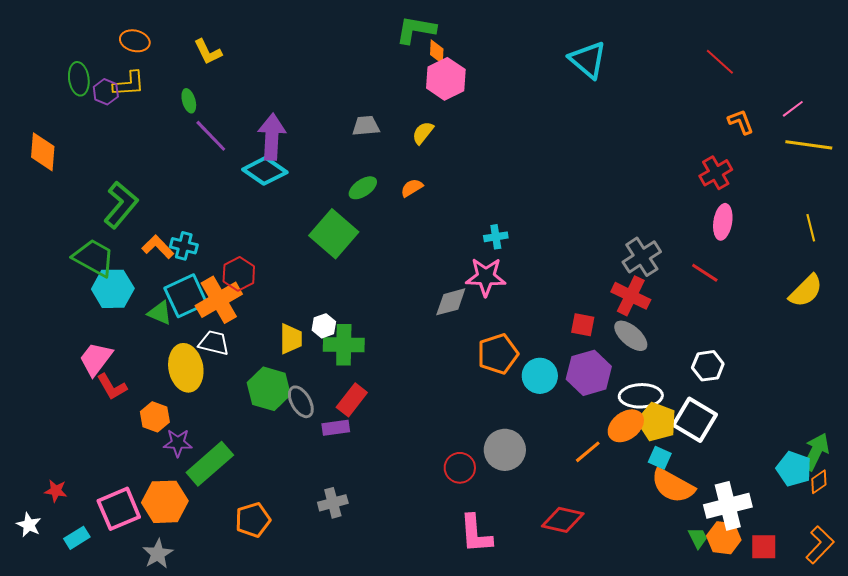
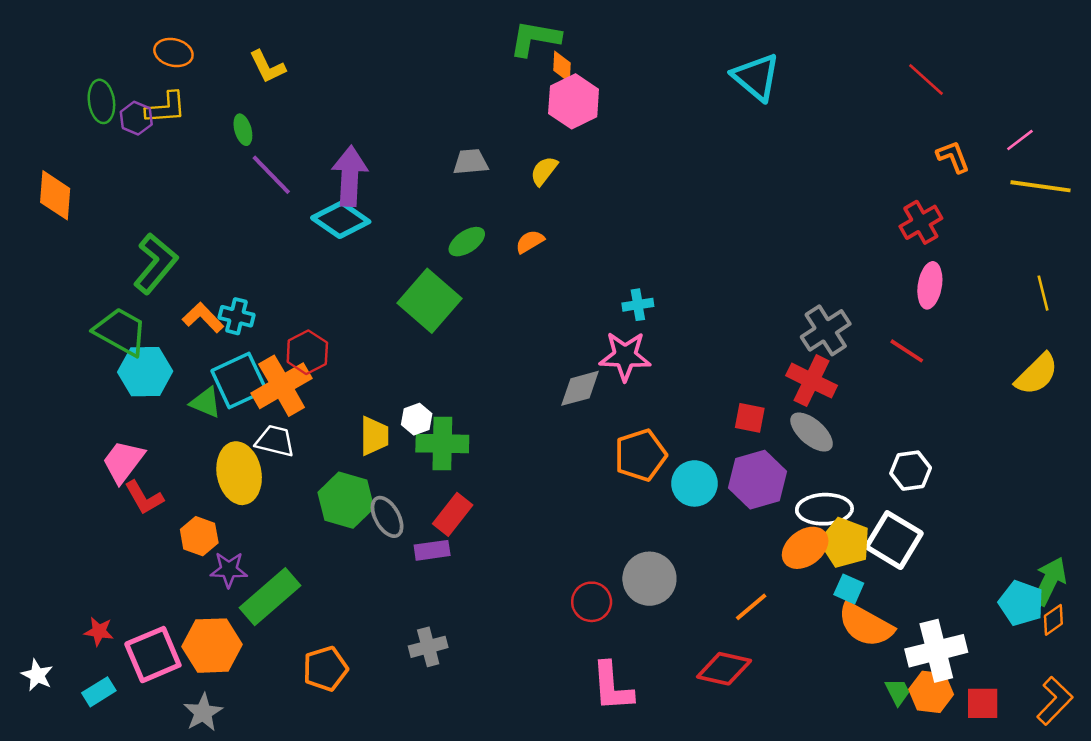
orange line: (588, 452) -> (751, 607), moved
red star: (56, 491) -> (99, 631), moved

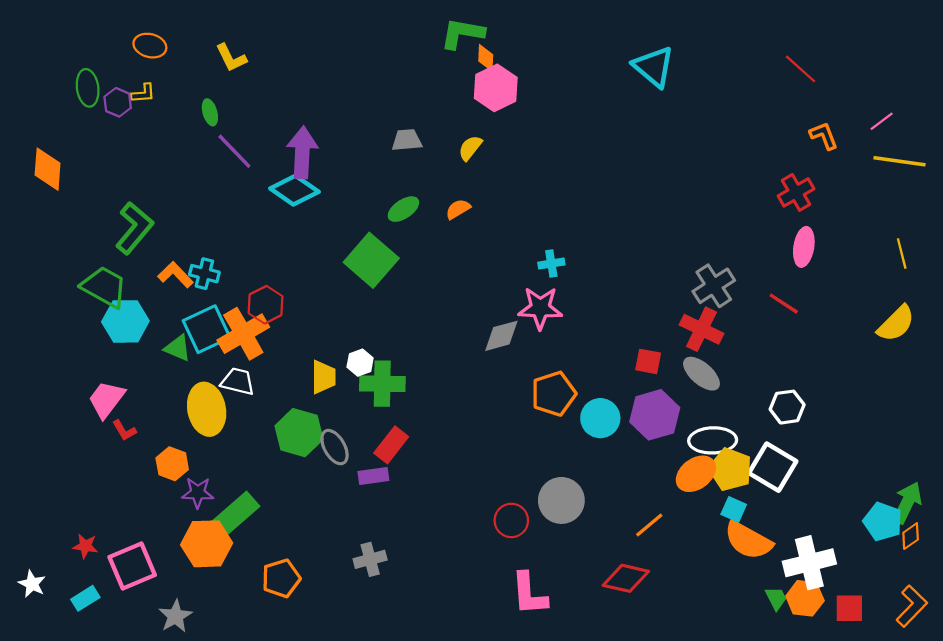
yellow L-shape: (166, 108) -> (143, 93), size x0.7
red L-shape: (144, 498) -> (124, 430), size x0.7
orange hexagon: (212, 646) -> (207, 544), moved

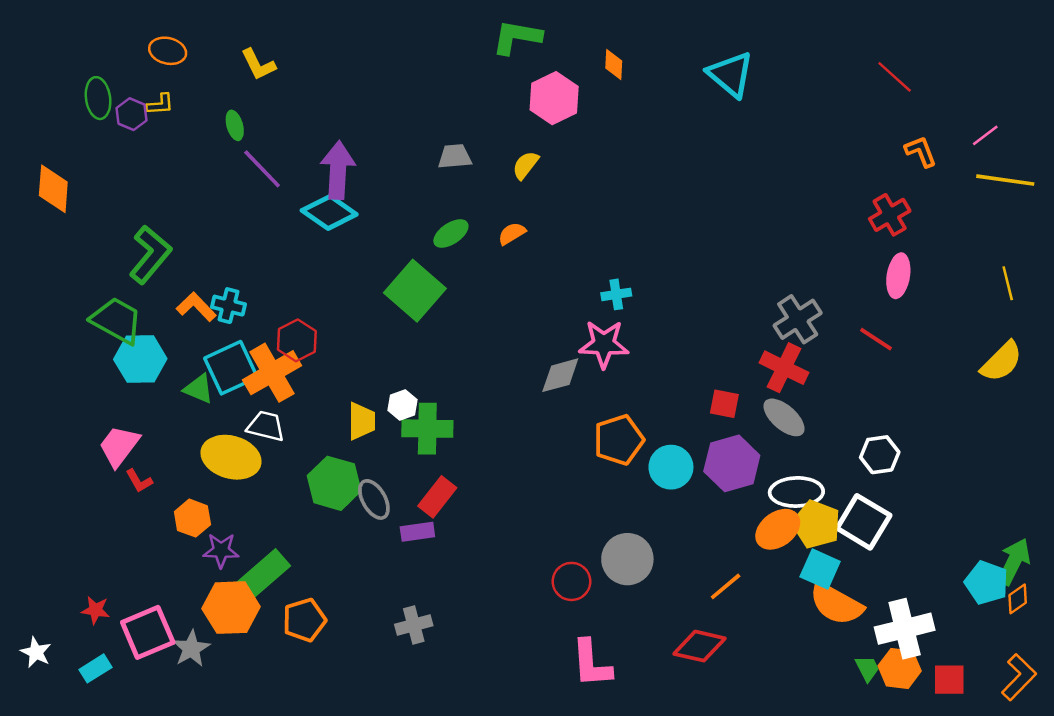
orange diamond: (486, 58) -> (614, 64), moved
yellow ellipse: (207, 409) -> (231, 457), turned -63
cyan square: (734, 509) -> (820, 569), size x1.4
orange pentagon: (281, 578) -> (304, 620), moved
gray star: (175, 616) -> (191, 649), moved

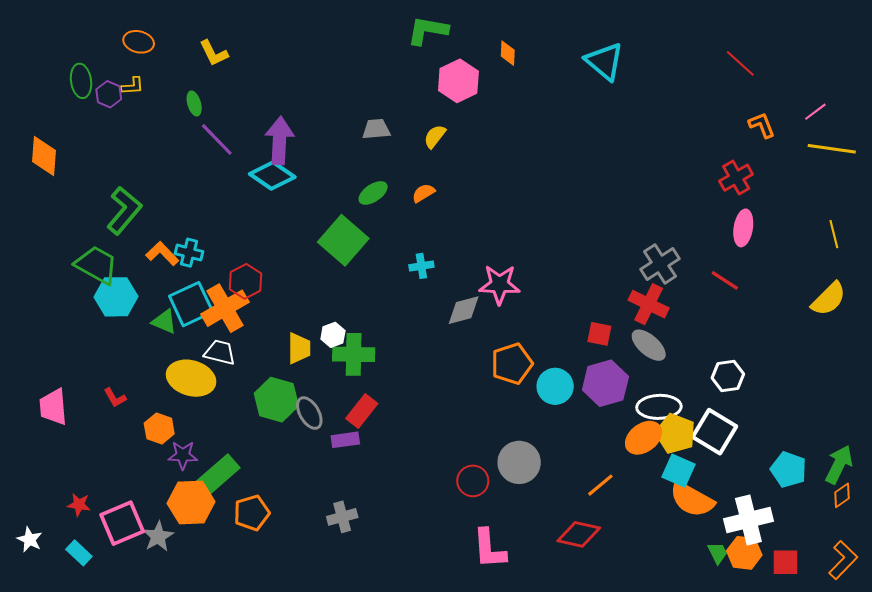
cyan cross: (616, 294) -> (421, 266), moved
pink trapezoid: (119, 446) -> (53, 407), moved, turned -42
cyan pentagon: (987, 583) -> (789, 470), moved
cyan rectangle: (96, 668) -> (79, 553), turned 75

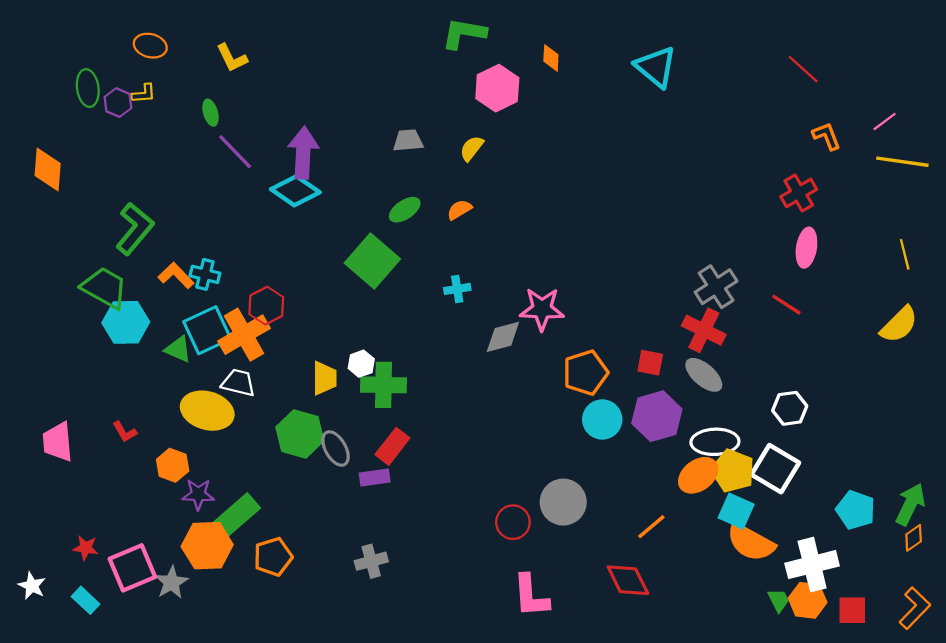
orange pentagon: (512, 364) -> (586, 373), moved
red diamond: (579, 534) -> (628, 580), turned 51

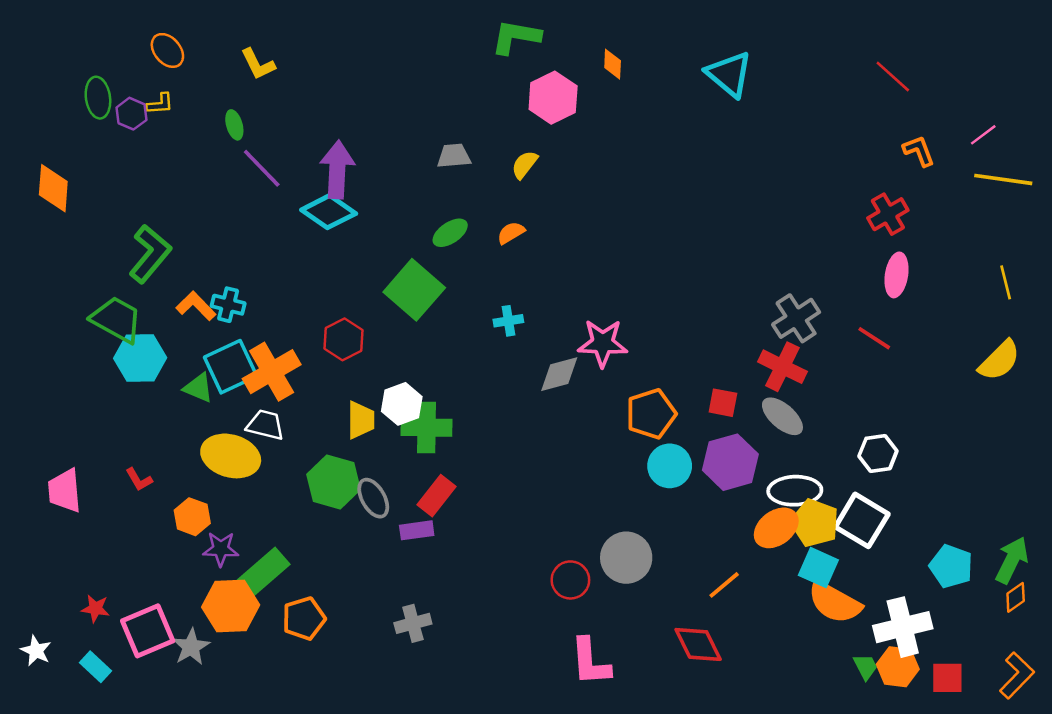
orange ellipse: (150, 46) -> (167, 50), turned 36
red hexagon: (266, 306) -> (343, 339), moved
white hexagon: (361, 364) -> (402, 404), size x1.4

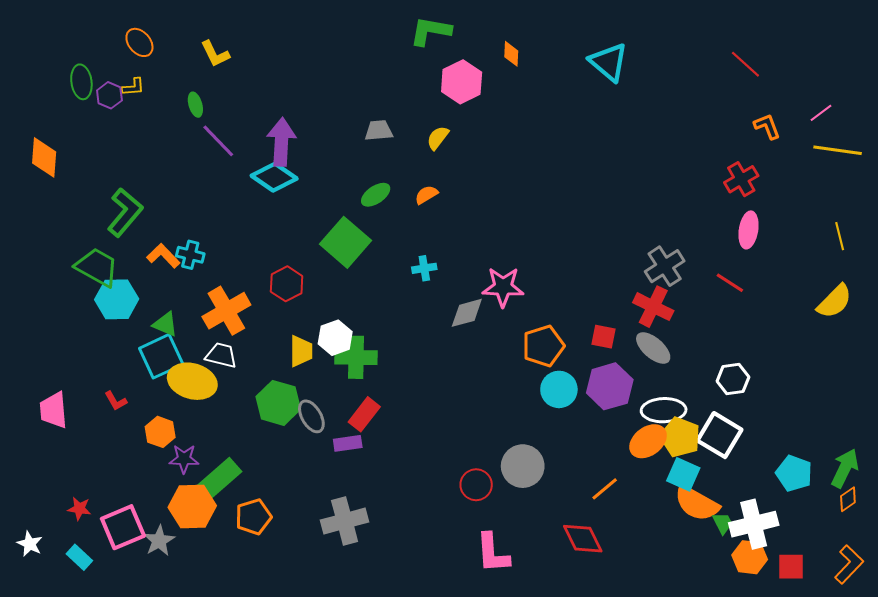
cyan square: (231, 367) -> (161, 356), moved
gray cross: (413, 623) -> (345, 521), size x1.5
green trapezoid: (866, 667) -> (723, 523), moved

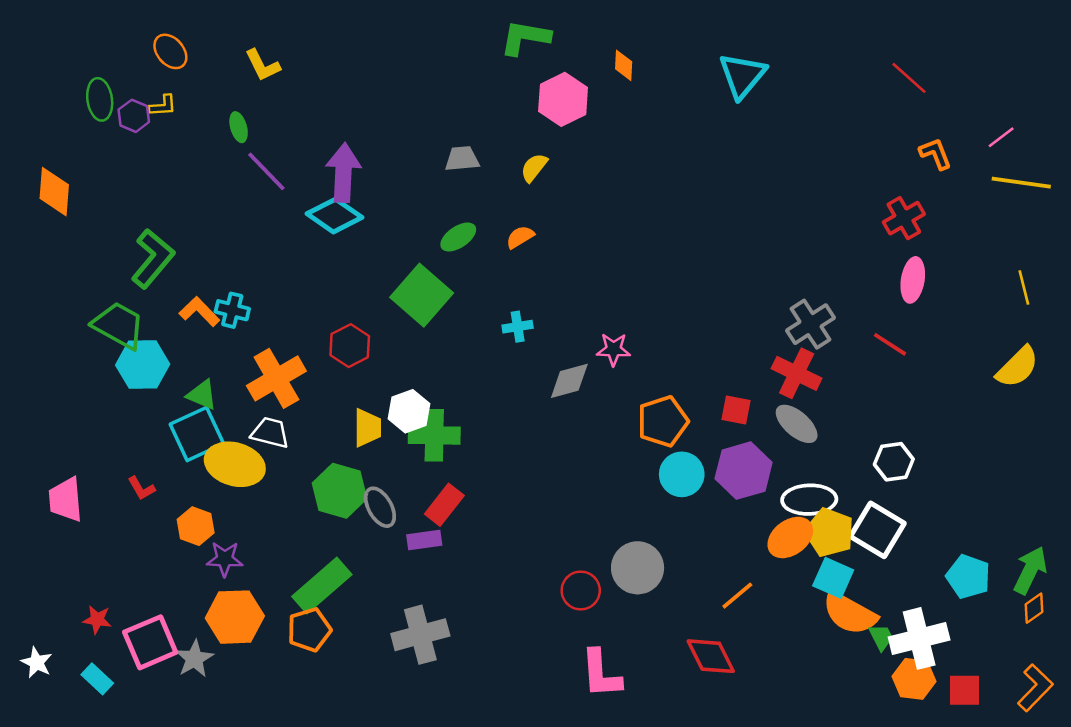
cyan triangle: (609, 62) -> (742, 75), turned 30
pink star: (503, 287) -> (614, 349), size x0.7
green rectangle: (217, 481) -> (322, 585), moved

